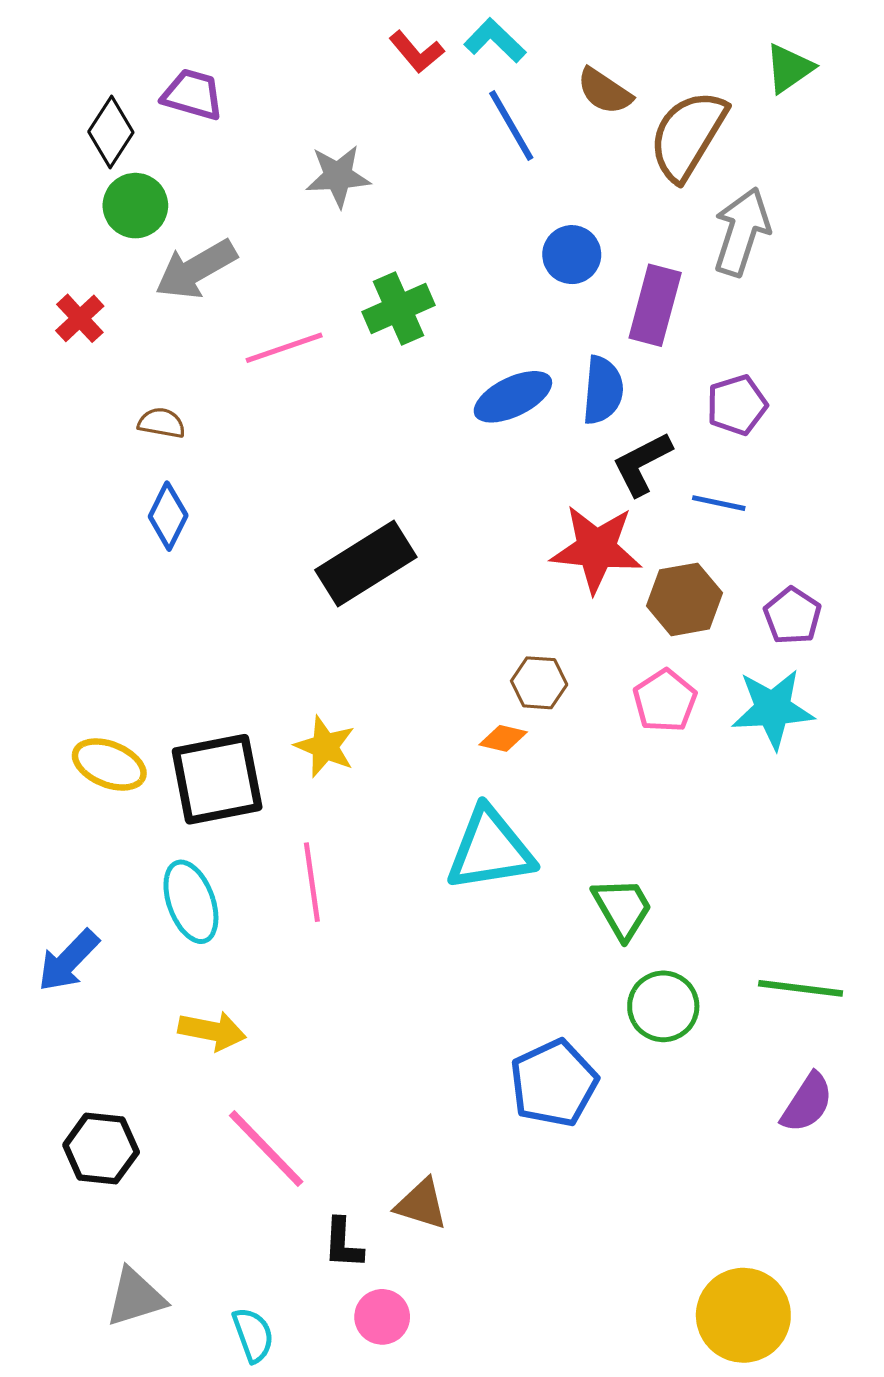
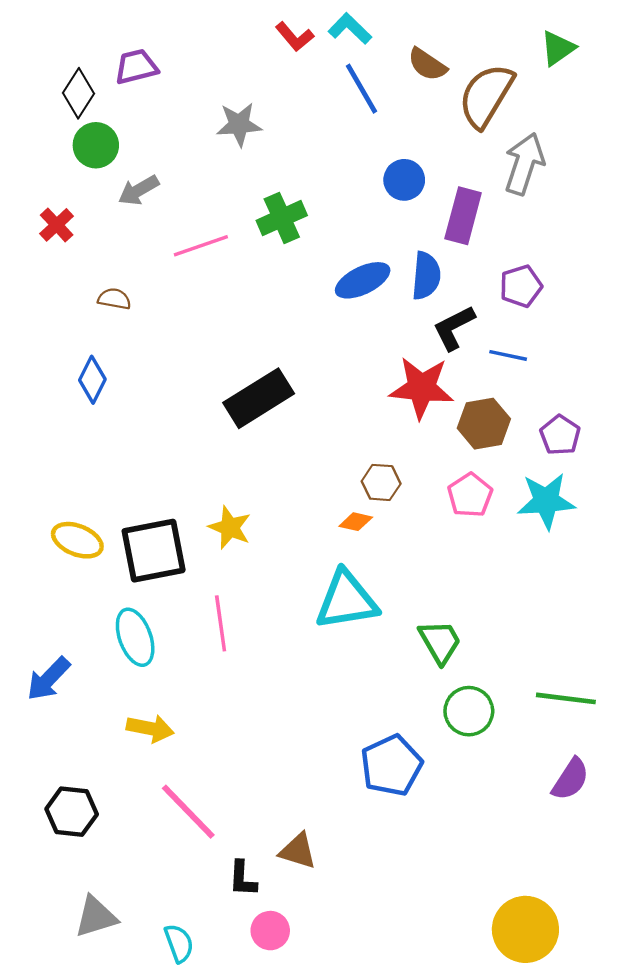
purple trapezoid: (193, 94) -> (136, 67), turned -30
gray arrow: (196, 269) -> (139, 190), size x0.7
blue diamond: (168, 516) -> (92, 380), moved

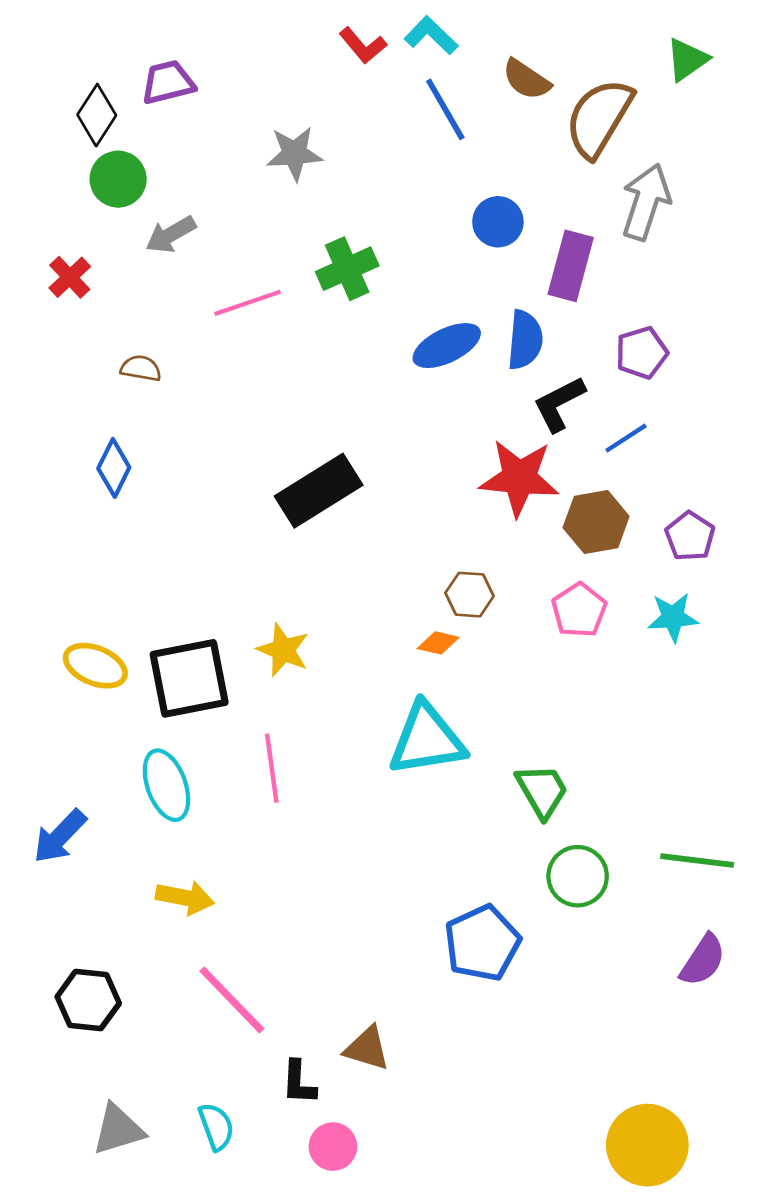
blue line: (508, 355) -> (626, 438), turned -45
cyan star: (546, 501) -> (673, 617), size x0.7
cyan semicircle: (179, 943) -> (216, 1127), moved

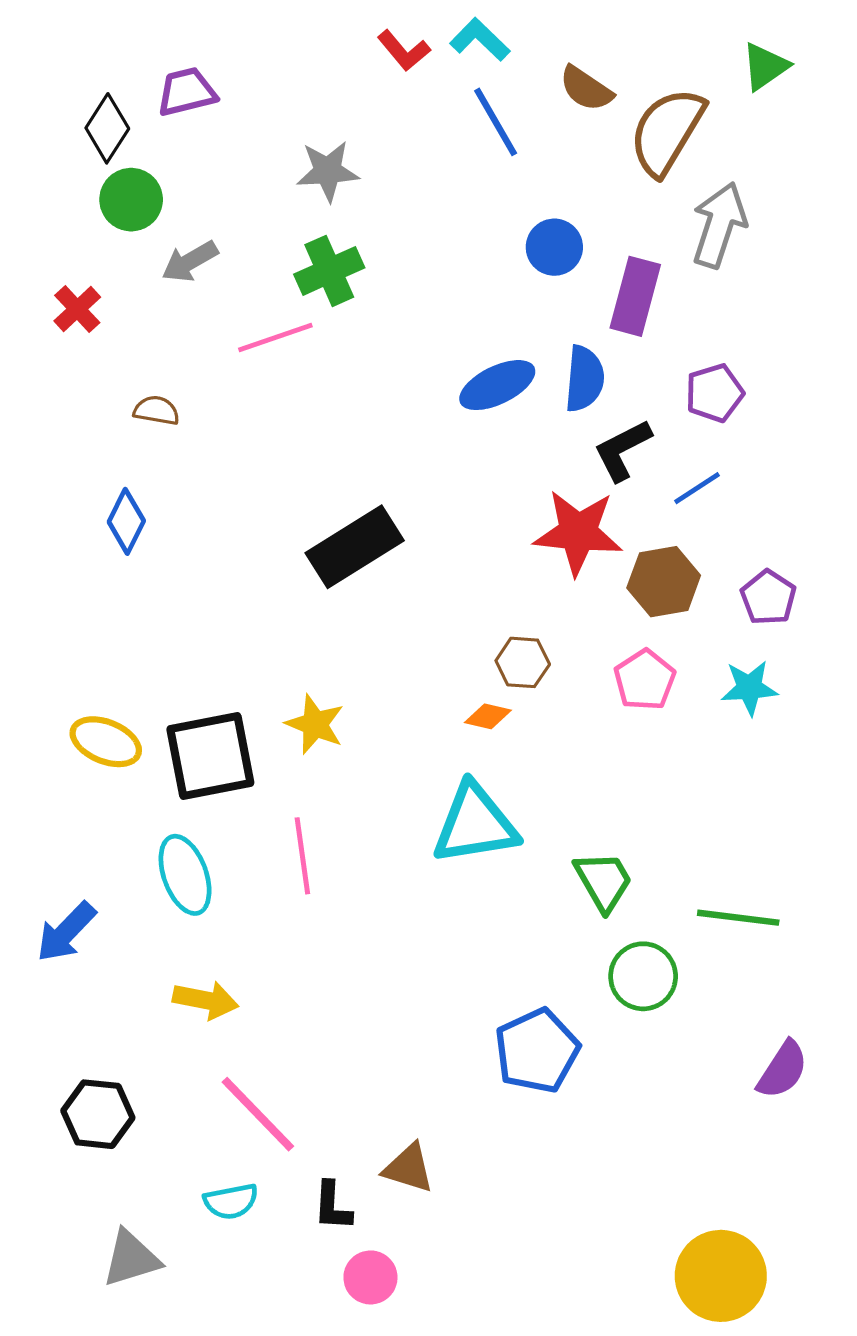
green cross: (347, 269) -> (329, 271), moved
green line: (697, 861) -> (738, 918), moved
cyan semicircle: (216, 1127) -> (231, 1201), moved, turned 99

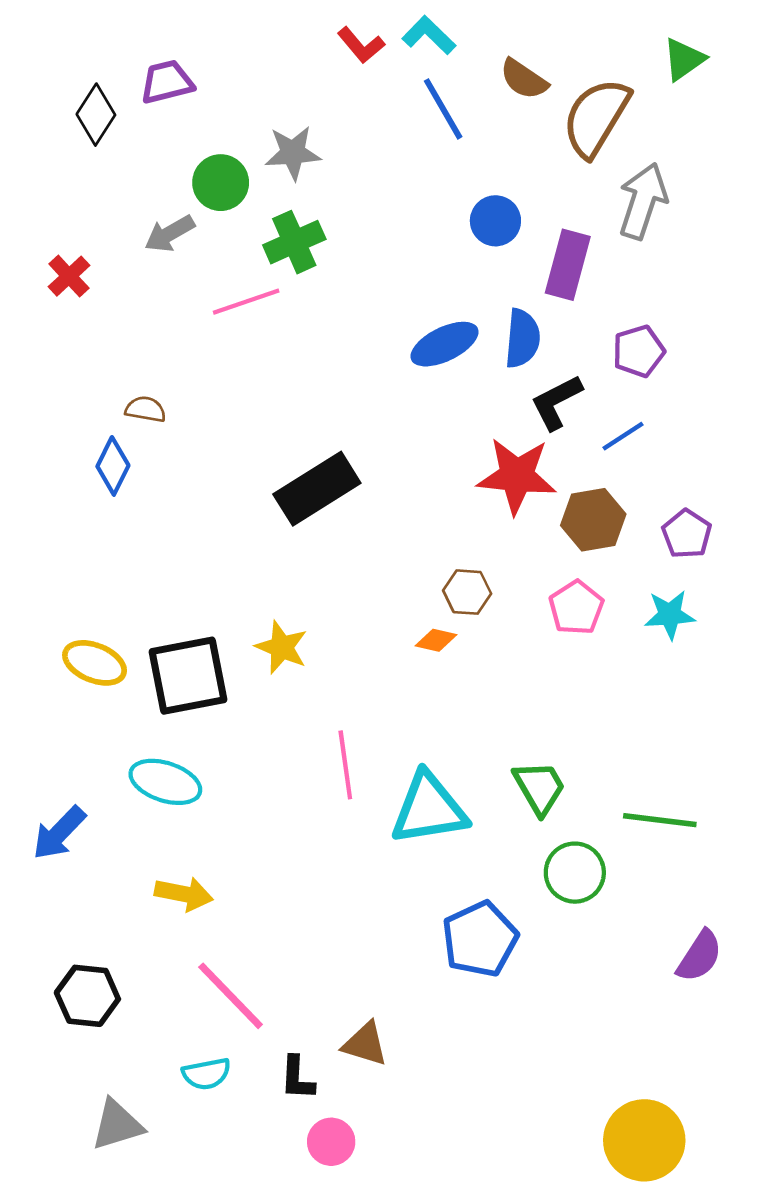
green circle: (131, 200) -> (221, 183), moved
brown semicircle: (156, 410) -> (146, 409), moved
cyan triangle: (475, 824) -> (429, 809), moved
pink line: (302, 856) -> (345, 765), moved
cyan ellipse: (185, 875) -> (165, 782), turned -52

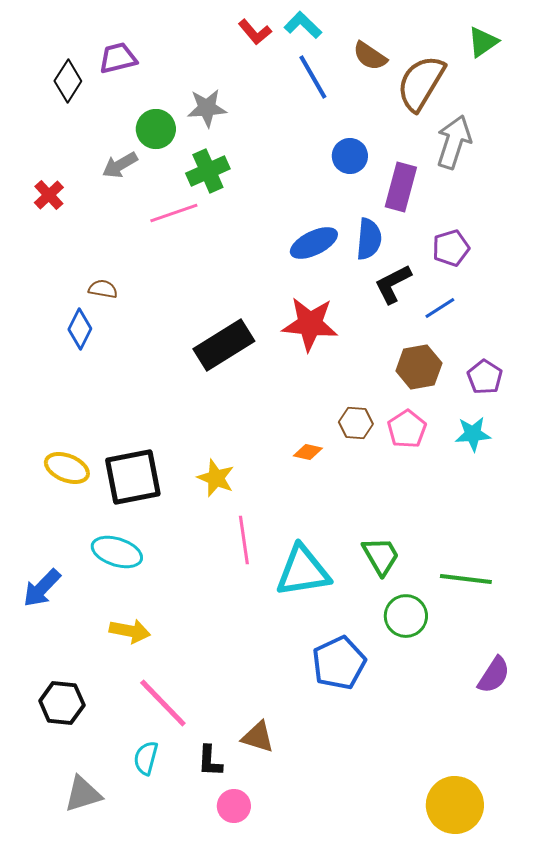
red star: (517, 476) -> (310, 324), moved
brown hexagon: (467, 592) -> (356, 423), moved
yellow star: (282, 647) -> (216, 478), moved
cyan semicircle: (206, 1074) -> (146, 758), turned 116

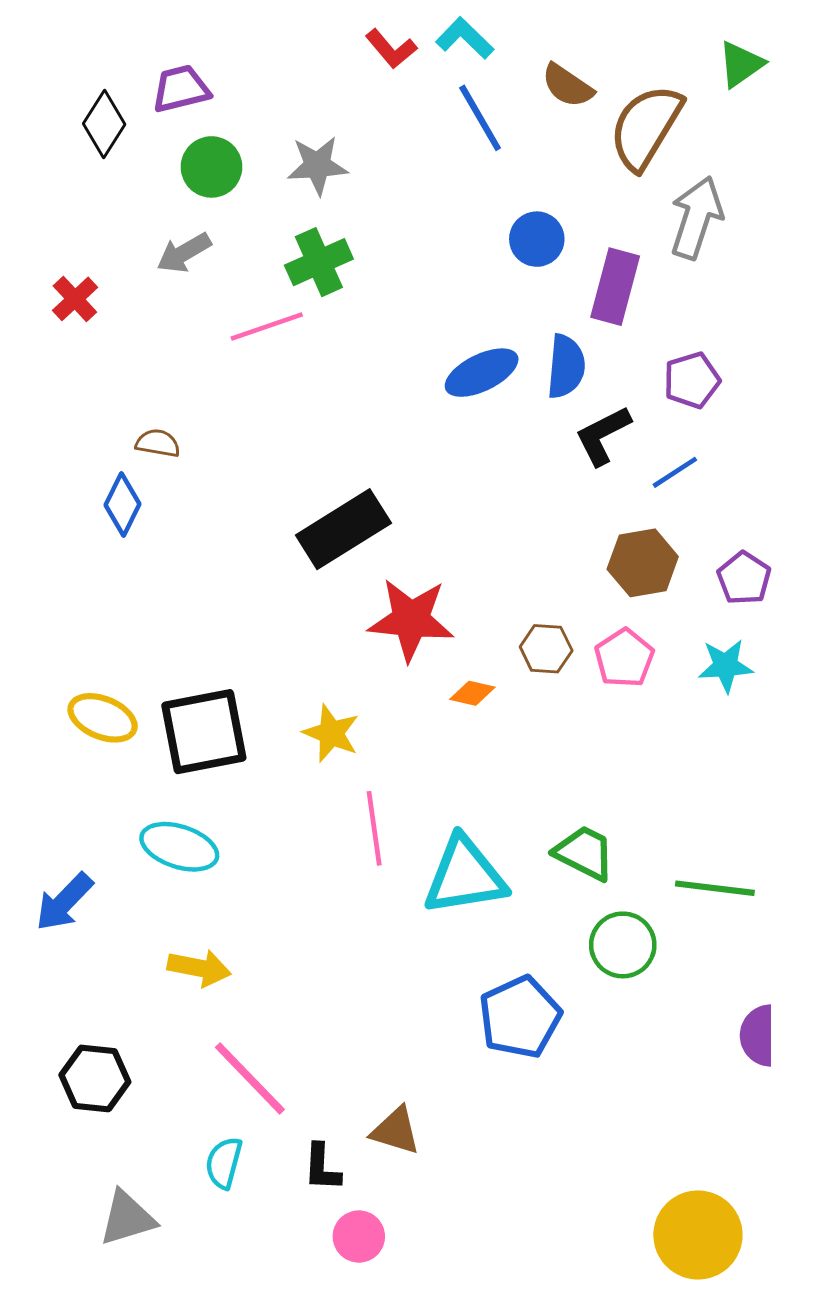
green circle: (156, 129) -> (212, 167), moved
red star: (310, 324) -> (411, 620), moved
green trapezoid: (381, 556) -> (584, 853), turned -33
purple semicircle: (494, 675) -> (758, 1035), turned 147

